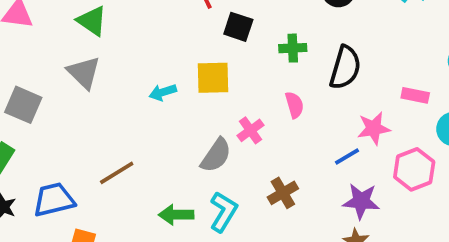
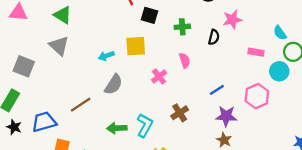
black semicircle: (345, 68) -> (214, 37), size x0.6
pink star: (374, 128) -> (232, 20), moved
gray semicircle: (216, 155) -> (114, 84), moved

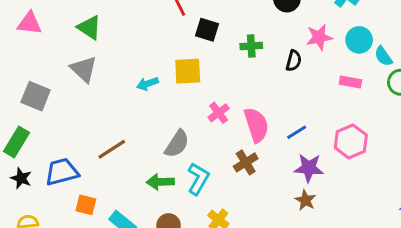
pink semicircle: (185, 60) -> (256, 125), moved, size x1.6
cyan circle: (279, 71) -> (359, 40), moved
gray semicircle: (114, 84) -> (177, 144), moved

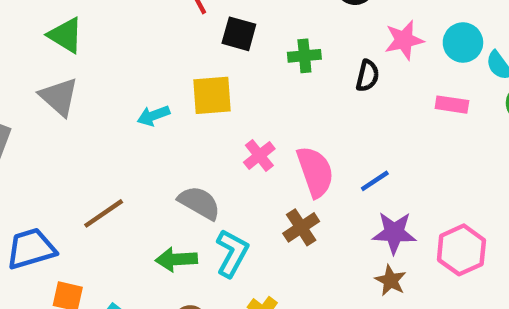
pink hexagon: (351, 141) -> (461, 250), moved
gray semicircle: (177, 144) -> (199, 203), turned -92

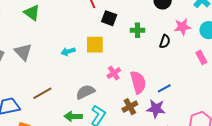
gray triangle: (59, 97) -> (23, 52), moved
pink rectangle: (452, 105) -> (201, 57), turned 48
gray semicircle: (199, 203) -> (85, 92), turned -60
purple star: (394, 233) -> (156, 109), moved

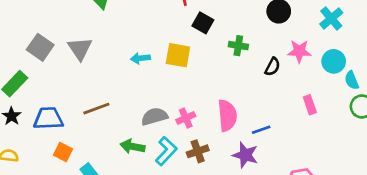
pink rectangle: (201, 57) -> (310, 105), moved
pink cross: (114, 73) -> (186, 118), moved
brown cross: (130, 107) -> (198, 151), moved

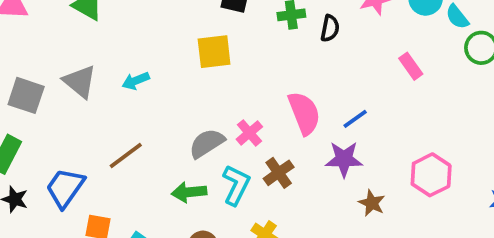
cyan arrow: (140, 58) -> (136, 81), moved
black semicircle: (272, 67) -> (330, 28), moved
blue trapezoid: (48, 118) -> (65, 188), turned -36

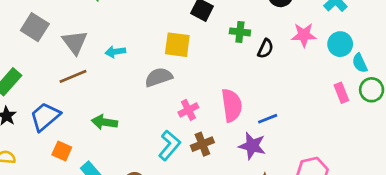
pink rectangle: (411, 66) -> (341, 93), moved
gray square: (26, 95) -> (35, 27), moved
gray semicircle: (207, 143) -> (159, 77), moved
brown line: (126, 156) -> (73, 76), moved
green arrow: (189, 192) -> (104, 122), moved

